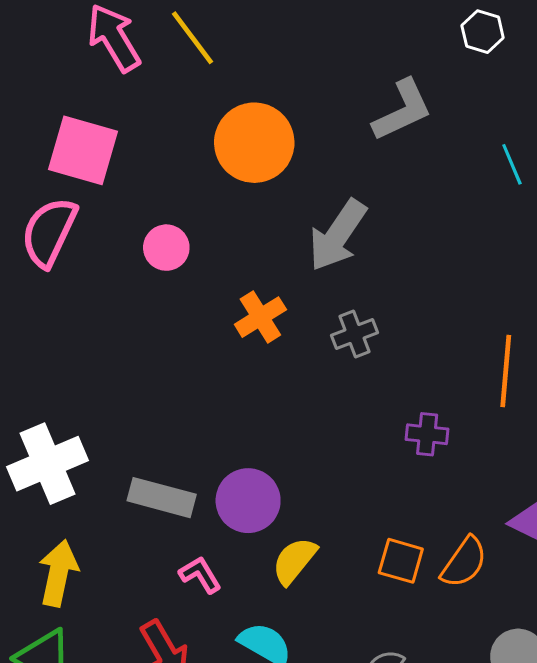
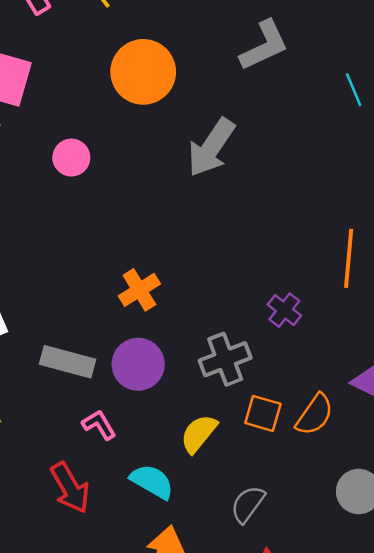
orange cross: (260, 317) -> (139, 290), moved
gray cross: (355, 334) -> (225, 359), moved, size x1.4
purple cross: (427, 434) -> (284, 310), turned 32
yellow semicircle: (294, 561) -> (199, 434), moved

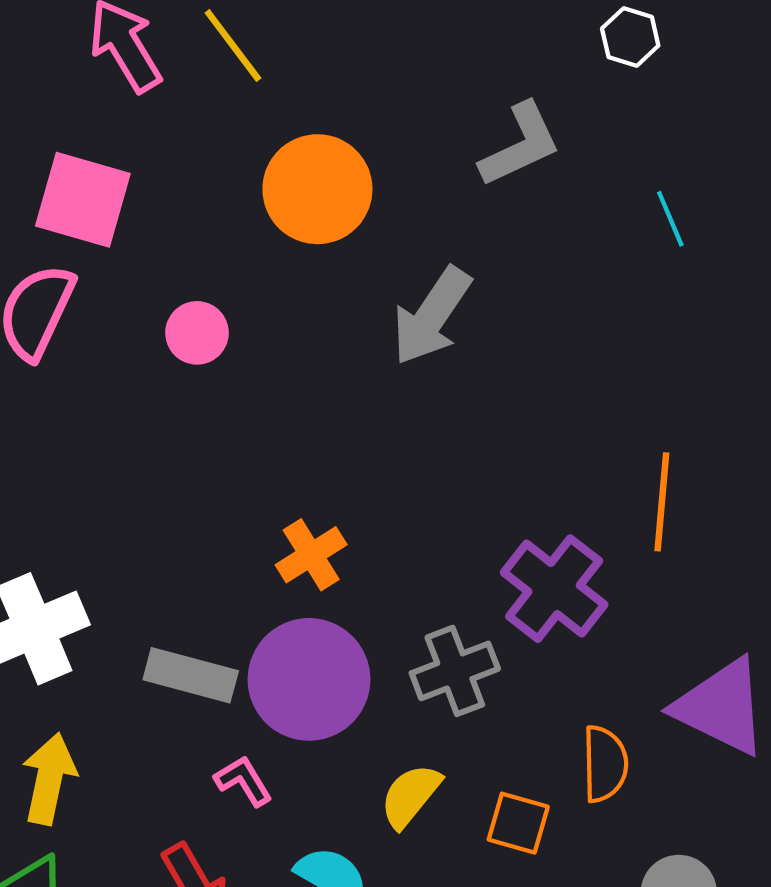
purple cross: (284, 310) -> (554, 589), size x1.8
purple circle: (138, 364) -> (309, 679), size x1.4
orange square: (263, 413) -> (518, 823), moved
orange semicircle: (315, 415) -> (605, 764), turned -36

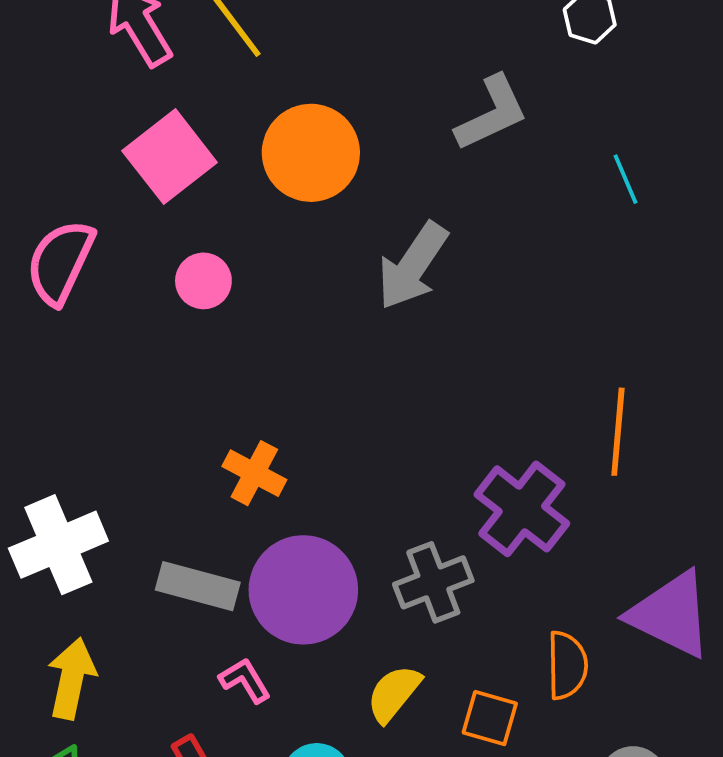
pink square: (83, 200) -> (170, 157), moved, turned 36
orange cross: (311, 555) -> (254, 473), moved, turned -30

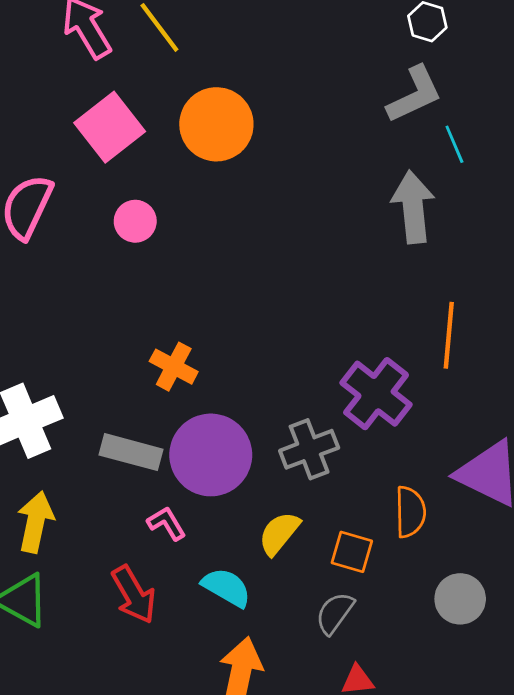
gray L-shape: (492, 113) -> (415, 94), moved
gray arrow: (413, 266) -> (413, 207), moved, turned 140

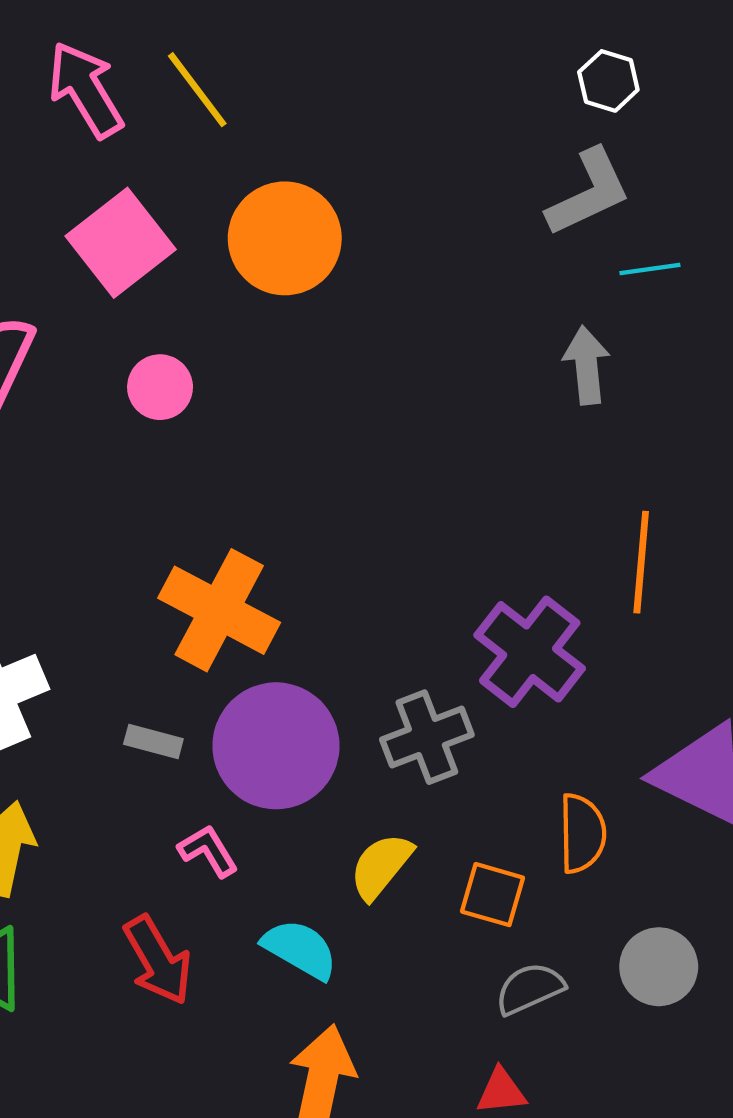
cyan line: (454, 144) -> (650, 269), turned -75
gray arrow: (413, 207) -> (587, 365), size x0.7
orange cross: (174, 367) -> (219, 610), size x1.6
gray rectangle: (131, 452) -> (153, 741), size x0.6
gray semicircle: (335, 613) -> (530, 989), moved, turned 30

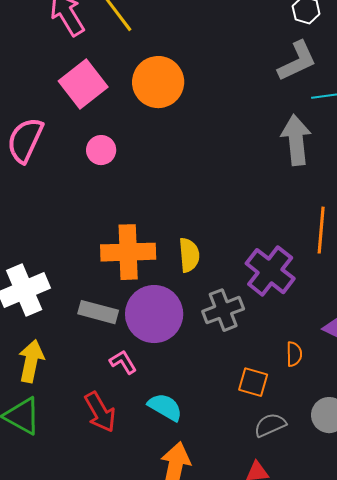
gray arrow: (587, 365) -> (296, 140), size x1.4
orange cross: (219, 610) -> (128, 252), turned -30
gray rectangle: (153, 741) -> (98, 312), size x1.5
orange semicircle: (582, 833) -> (294, 354), size x0.7
yellow semicircle: (381, 866) -> (189, 255), moved, turned 136

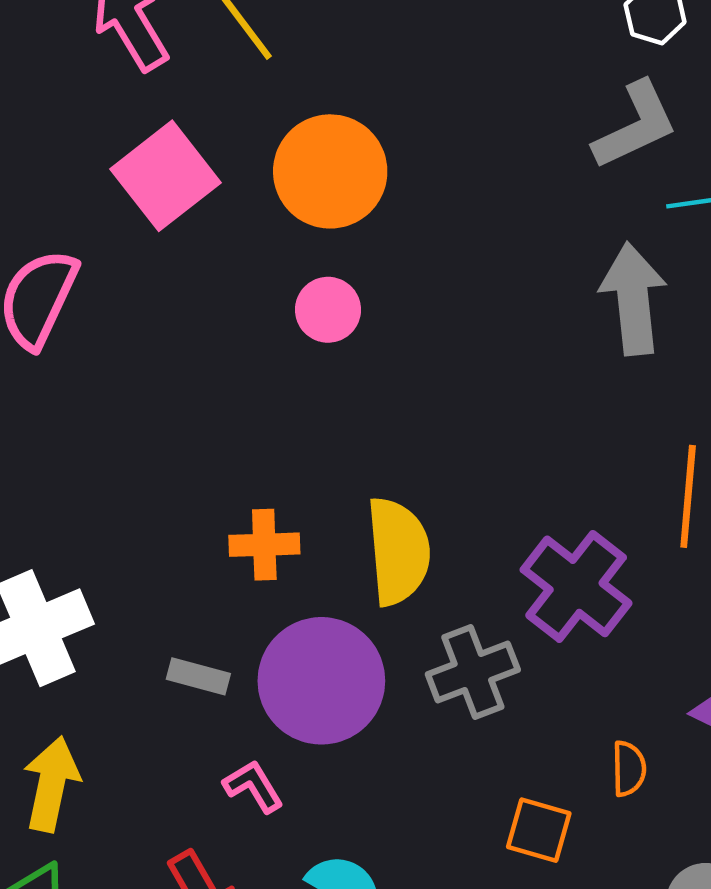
pink circle: (101, 150) -> (328, 310), moved
orange cross: (128, 252) -> (264, 545), size x0.6
yellow semicircle: (189, 255) -> (398, 551), size x1.4
gray rectangle: (98, 312) -> (198, 676), size x0.7

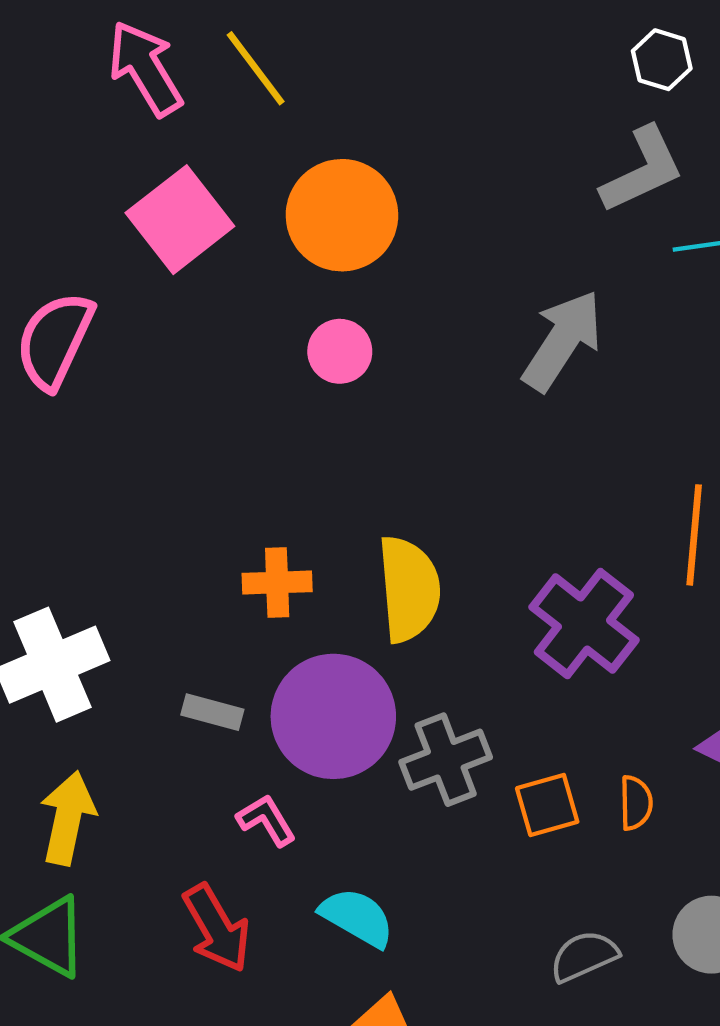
gray arrow: (633, 299) -> (562, 341), moved, turned 39
gray cross: (473, 672) -> (446, 760), moved
orange square: (539, 830) -> (547, 805), moved, turned -32

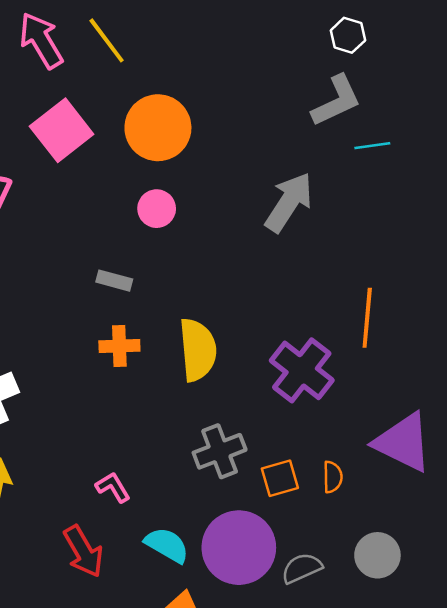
gray rectangle: (212, 712) -> (114, 281), moved
purple circle: (333, 716) -> (239, 548), moved

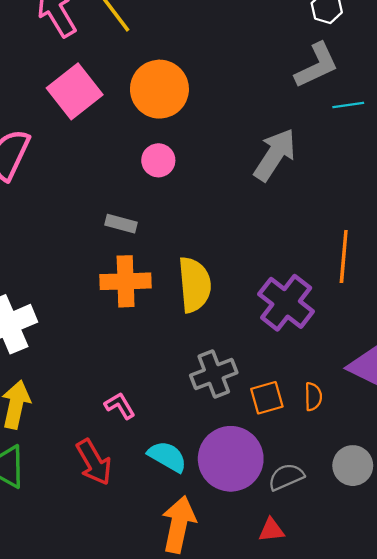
orange cross: (119, 346) -> (126, 281), size x1.4

